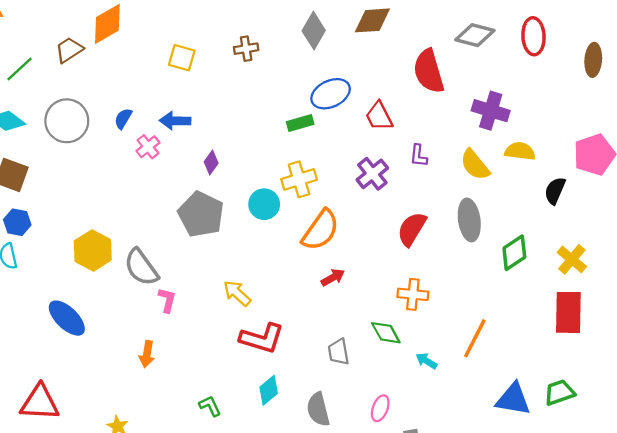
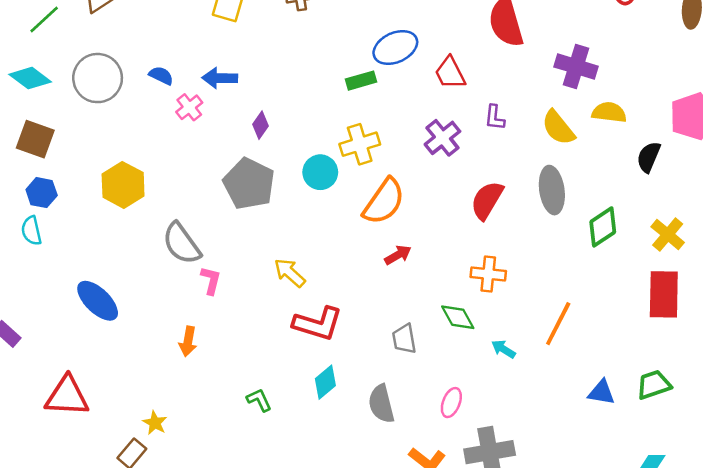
blue semicircle: (123, 119) -> (161, 75), turned 85
yellow hexagon: (93, 250) -> (123, 185), moved
blue triangle: (513, 399) -> (601, 392), size x0.7

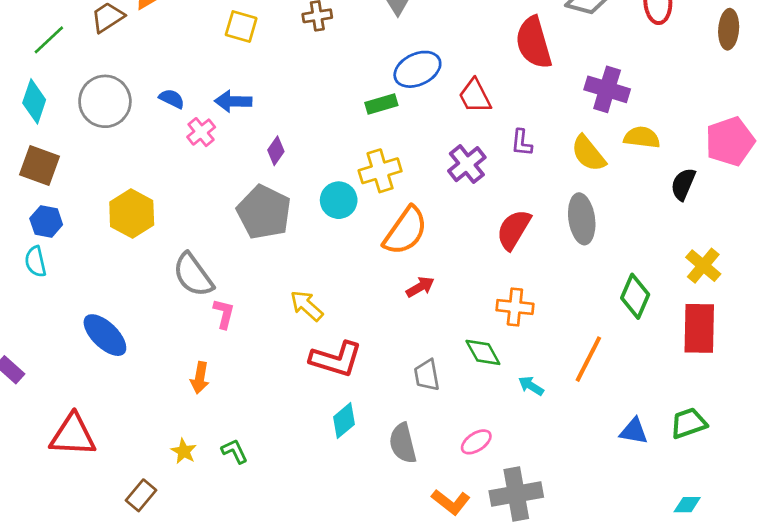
cyan diamond: (30, 78) -> (34, 101), turned 72
green diamond: (603, 227) -> (635, 296), moved, turned -33
green L-shape: (259, 400) -> (234, 451), moved
pink ellipse: (451, 403) -> (476, 442), turned 36
yellow star: (155, 423) -> (184, 451), moved

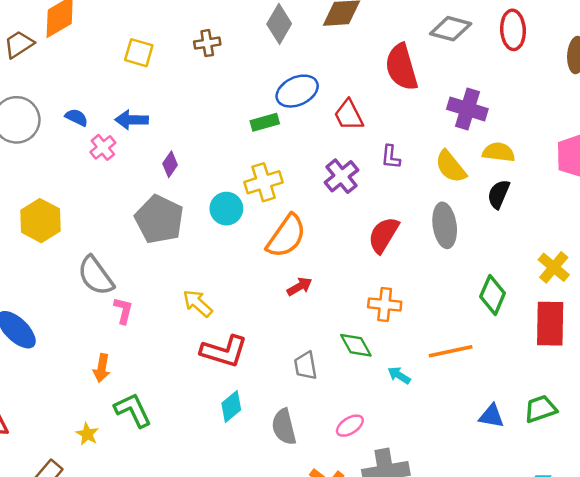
black semicircle: (683, 184) -> (499, 194), moved
orange line: (588, 359) -> (451, 351), turned 51
green L-shape: (234, 451) -> (133, 410), moved, size x1.6

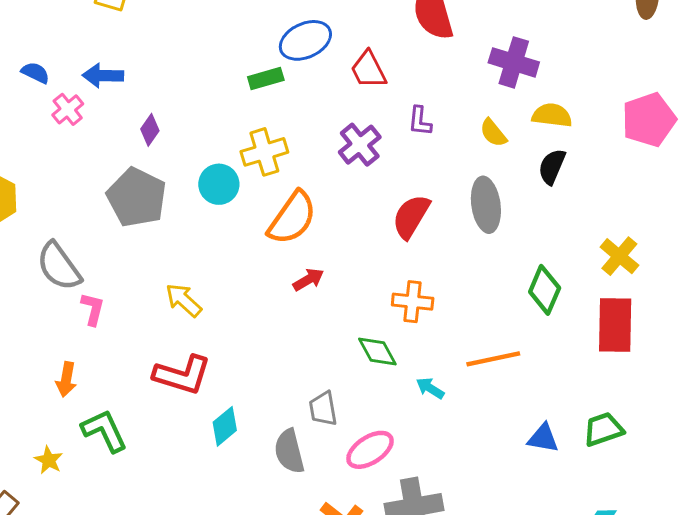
yellow semicircle: (451, 167) -> (493, 133), size x0.7
red L-shape: (224, 351) -> (182, 375), moved
gray trapezoid: (306, 366) -> (323, 409), moved
pink ellipse: (350, 426) -> (370, 450), size x1.4

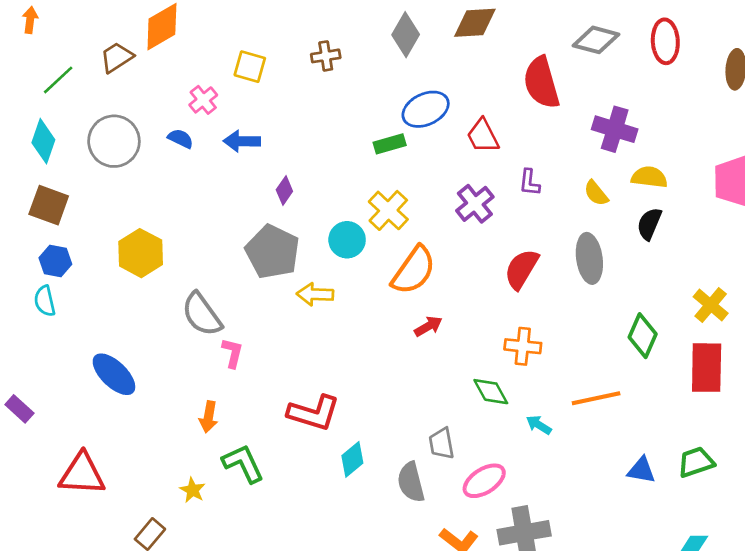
pink cross: (68, 109) -> (203, 100), moved
yellow cross: (264, 152) -> (388, 210), turned -30
yellow arrow: (184, 300) -> (315, 294), moved, turned -40

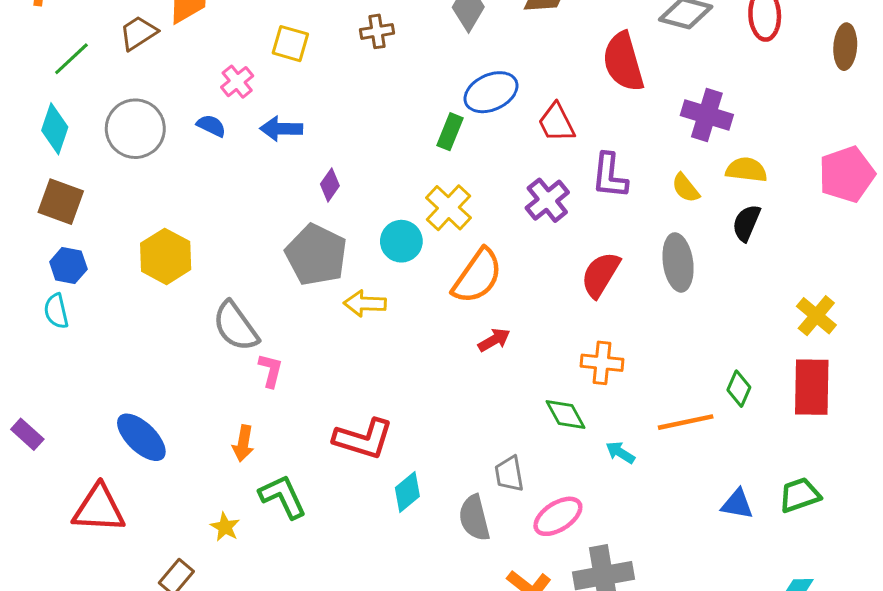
green rectangle: (390, 144) -> (450, 132), turned -52
purple L-shape: (529, 182) -> (610, 176), size x1.5
green diamond: (643, 336) -> (739, 389), moved, size x0.7
blue ellipse: (114, 374) -> (141, 437), moved

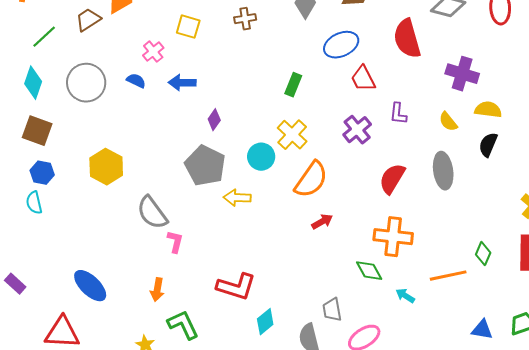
blue ellipse: (491, 92) -> (341, 45), moved
purple L-shape: (610, 176) -> (398, 114), size x0.7
orange cross: (602, 363) -> (393, 237), size x1.4

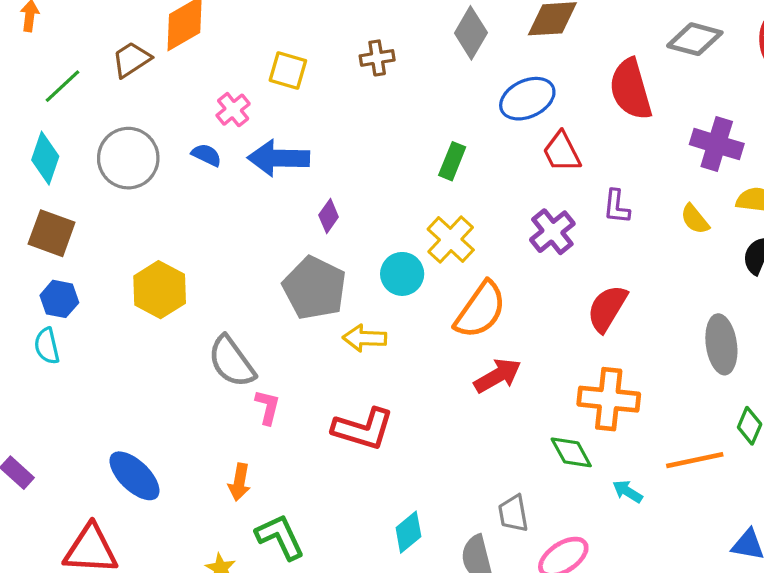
blue arrow: (182, 83) -> (278, 158), size x1.4
gray ellipse: (443, 171) -> (721, 344), moved
red arrow: (322, 222) -> (498, 376), size x1.4
red L-shape: (236, 287) -> (363, 429), moved

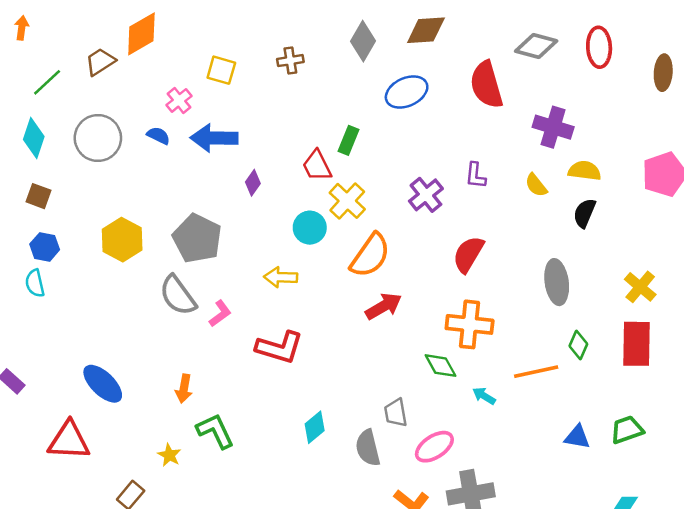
red trapezoid: (562, 152) -> (317, 166), moved
brown square: (52, 233) -> (39, 196), size x0.7
gray pentagon: (314, 288) -> (197, 238), moved
pink L-shape: (268, 407) -> (220, 314), moved, turned 40

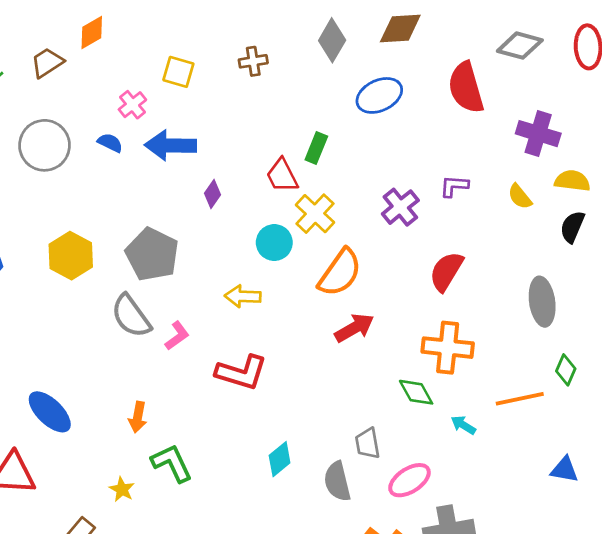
orange diamond: (141, 34) -> (92, 32), size x0.7
purple L-shape: (476, 176) -> (454, 186), turned 88

